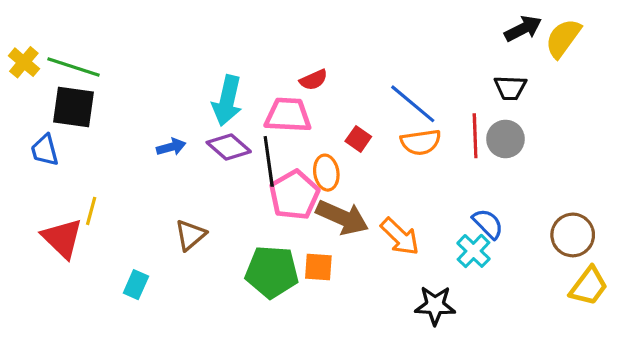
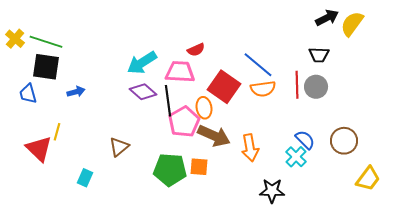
cyan arrow: (227, 101) -> (142, 63), turned 44
red square: (358, 139) -> (224, 87), size x2.0
blue arrow: (171, 147) -> (76, 92), moved
brown circle: (573, 235) -> (344, 141), moved
orange arrow: (400, 237) -> (250, 148), turned 36

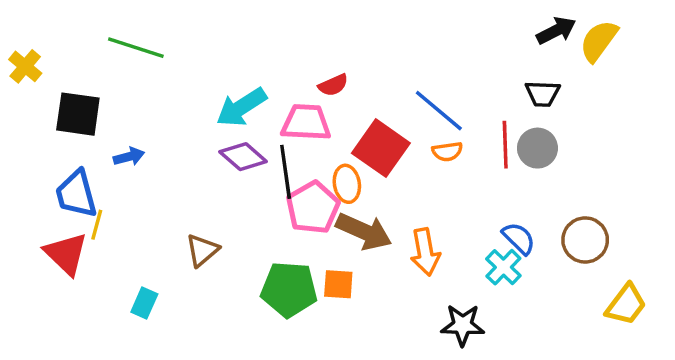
green line: (46, 42) -> (136, 48), moved
orange semicircle: (263, 89) -> (447, 151), size x0.7
blue trapezoid: (28, 94) -> (76, 194), moved, size x1.4

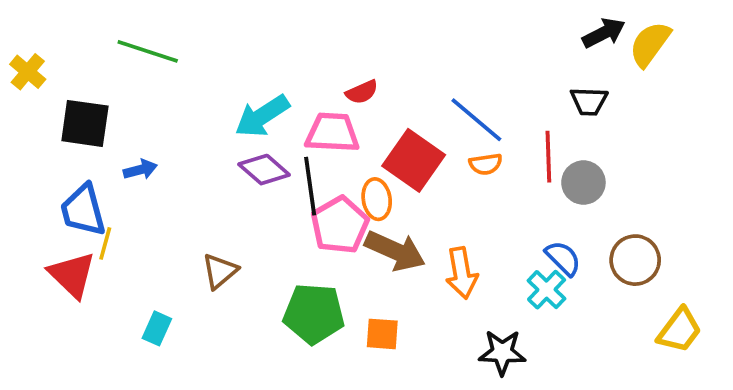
gray circle: (537, 148) -> (583, 183), moved
orange square: (338, 284) -> (382, 334), moved

